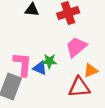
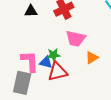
pink trapezoid: (76, 47) -> (76, 39), turned -120
red triangle: (79, 87) -> (58, 72), moved

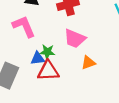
pink L-shape: (30, 61) -> (24, 26), moved, turned -30
blue triangle: (46, 62) -> (38, 58), turned -32

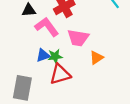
pink L-shape: (24, 26) -> (47, 27), moved
blue triangle: (38, 58) -> (43, 55), moved

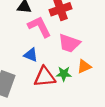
blue triangle: (43, 55) -> (31, 55), turned 32
green star: (55, 56) -> (64, 74), moved

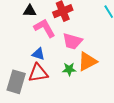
orange triangle: (84, 66) -> (87, 61), size x1.5
red triangle: (45, 77) -> (38, 73), moved

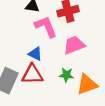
pink trapezoid: (72, 41) -> (74, 45), turned 135
orange triangle: (87, 61) -> (87, 85), moved

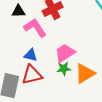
pink trapezoid: (74, 45) -> (65, 53), moved

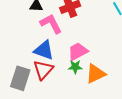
blue triangle: (31, 55) -> (44, 50), size x1.5
red triangle: (32, 75) -> (43, 70), turned -40

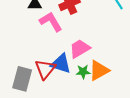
blue triangle: (44, 50) -> (61, 64), moved
green star: (75, 67) -> (83, 72), moved

